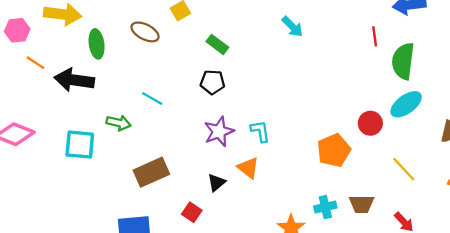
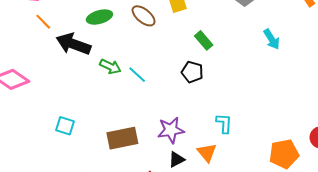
green ellipse: (97, 44) -> (99, 17), turned 70
green arrow: (119, 123) -> (110, 67), moved
purple star: (219, 132) -> (171, 130), moved
cyan square: (80, 145) -> (65, 126), moved, size x0.7

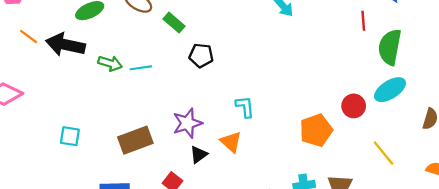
orange line: (43, 22) -> (29, 36), moved
green rectangle: (204, 40) -> (174, 23), moved
cyan line: (137, 75) -> (141, 68), turned -42

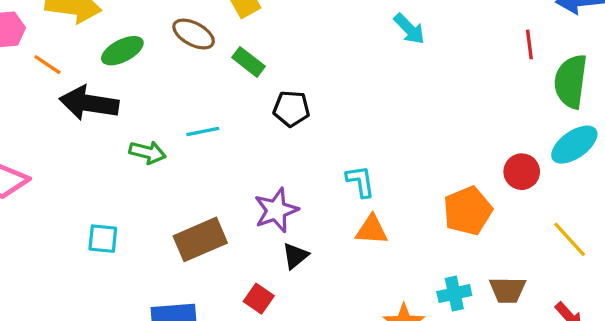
orange line: (29, 36) -> (47, 65), moved
green arrow: (110, 63) -> (147, 152), moved
orange triangle: (231, 142) -> (372, 230), moved, turned -35

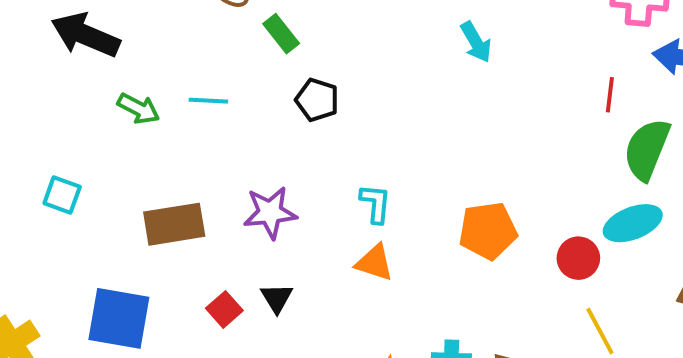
red circle: (522, 172) -> (578, 258), moved
orange pentagon: (468, 211) -> (488, 231), moved
black triangle: (295, 256) -> (277, 298), moved, turned -36

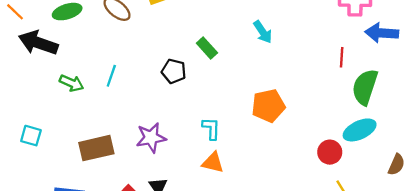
green rectangle: (281, 34) -> (207, 48), moved
cyan line: (208, 101) -> (111, 76), turned -70
orange pentagon: (488, 231) -> (268, 106), moved

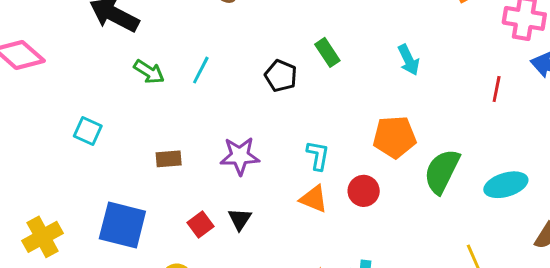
cyan arrow: (263, 32) -> (409, 60), moved
green semicircle: (365, 87) -> (442, 171), moved
brown rectangle: (96, 148) -> (169, 159), size x0.6
red circle: (330, 152) -> (364, 191), moved

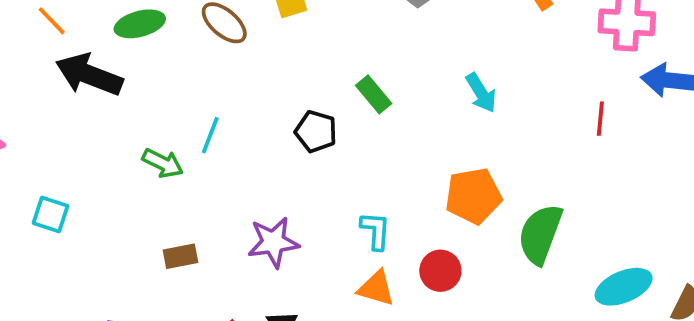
green arrow: (149, 72) -> (163, 163), moved
cyan square: (88, 131) -> (51, 214), moved
cyan ellipse: (506, 185) -> (624, 287), moved

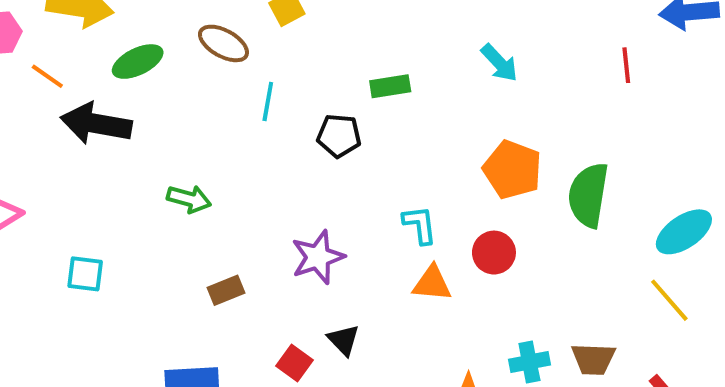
green rectangle: (374, 94) -> (390, 86), turned -48
cyan line: (210, 135) -> (268, 101), moved
orange pentagon: (473, 196) -> (512, 170), turned -30

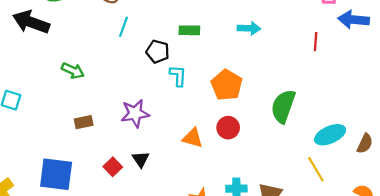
cyan arrow: (499, 63) -> (249, 28), turned -55
orange pentagon: (512, 170) -> (227, 85), moved
cyan L-shape: (420, 225) -> (178, 76), moved

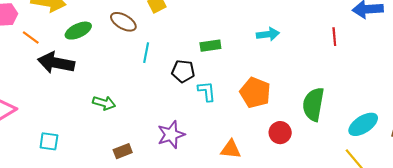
red circle: (228, 128) -> (280, 133), moved

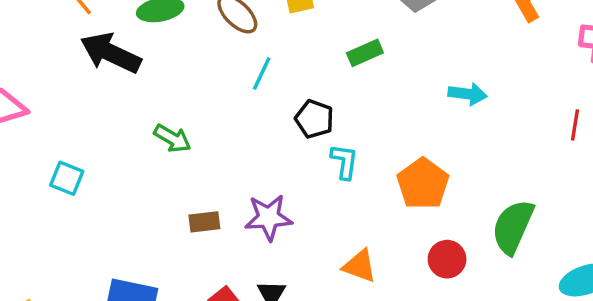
green rectangle: (210, 46) -> (365, 53), moved, turned -30
brown rectangle: (123, 151) -> (204, 222), moved

